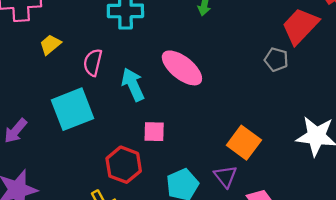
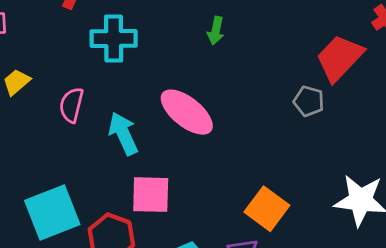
cyan square: (72, 109) -> (52, 212), moved
pink square: (154, 132) -> (151, 195), size x1.4

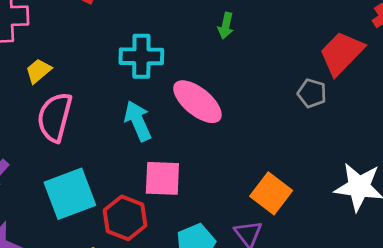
cyan cross: (114, 38) -> (141, 56), moved
pink semicircle: (71, 105) -> (55, 117), moved, size x1.5

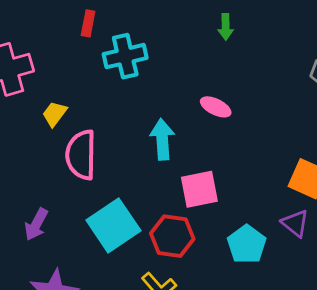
cyan cross: (141, 56) -> (125, 56), moved
pink ellipse: (197, 102) -> (216, 107), size x0.6
cyan arrow: (138, 121) -> (162, 139), turned 33

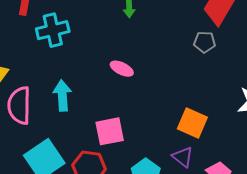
cyan arrow: (162, 139) -> (62, 95), moved

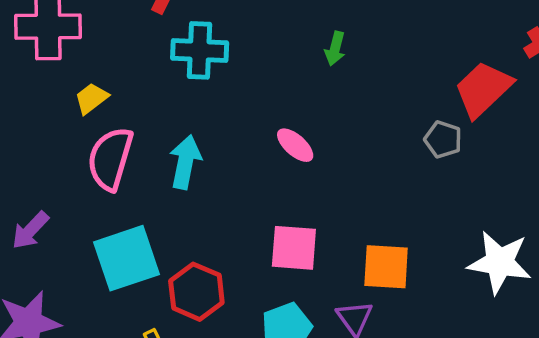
orange square: (192, 123) -> (386, 267), turned -36
pink square: (110, 131) -> (294, 248), moved

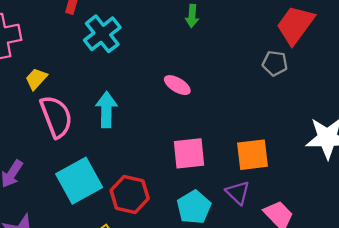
cyan cross: (200, 50) -> (102, 34), turned -30
pink semicircle: (110, 159) -> (56, 117), turned 153

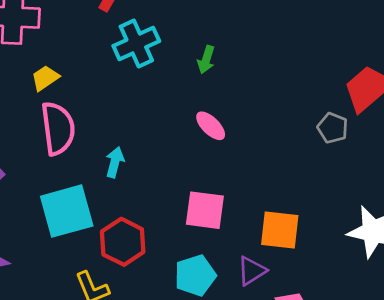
green arrow: (192, 16) -> (206, 60), moved
cyan arrow: (106, 110) -> (115, 162), moved, size x0.7
purple triangle: (238, 193) -> (252, 271), turned 30

